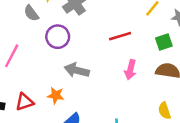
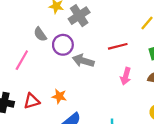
gray semicircle: (31, 13) -> (40, 34), moved
gray arrow: (77, 70) -> (83, 61), moved

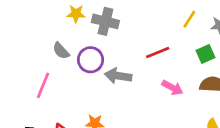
gray cross: (79, 16) -> (105, 21), turned -35
pink arrow: (126, 76) -> (172, 88), turned -70

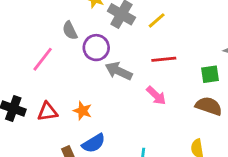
yellow line: (189, 19) -> (157, 20), moved
pink arrow: (172, 88) -> (156, 96), moved

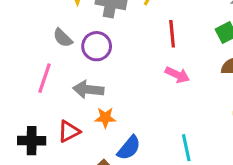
red line: (164, 59) -> (172, 34), turned -70
gray arrow: (119, 71) -> (88, 89), moved

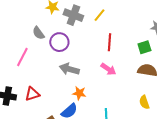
gray arrow: (88, 89) -> (69, 69), moved
orange star: (105, 118) -> (79, 93), moved

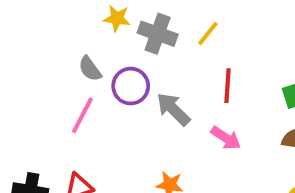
pink line: (22, 57) -> (82, 115), moved
gray arrow: (69, 69) -> (173, 109), moved, turned 30

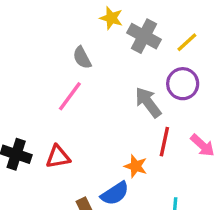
purple circle: (131, 86) -> (183, 84), moved
red line: (228, 86) -> (164, 142), moved
pink arrow: (226, 138) -> (202, 145), moved

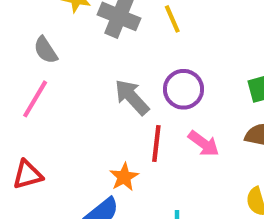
yellow line: (187, 42) -> (172, 19), turned -65
purple circle: (183, 84) -> (184, 89), moved
orange star: (136, 166) -> (124, 177), turned 30

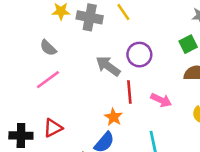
pink line: (35, 99) -> (48, 80), turned 35
pink arrow: (204, 144) -> (161, 100), moved

